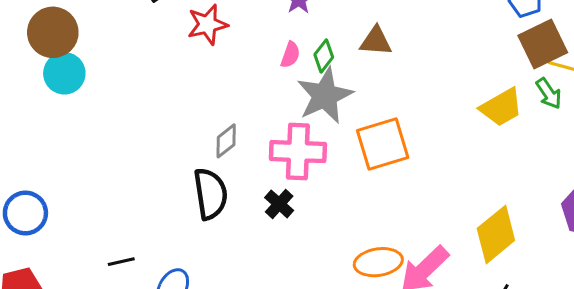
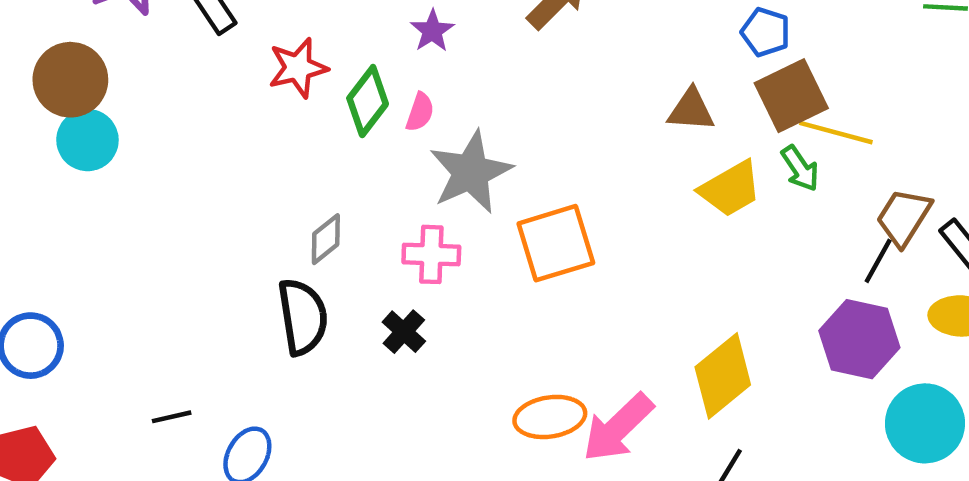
brown triangle: (376, 41) -> (691, 110), moved
green diamond: (324, 56) -> (368, 101), moved, size x1.4
pink cross: (298, 152) -> (431, 254), size x0.7

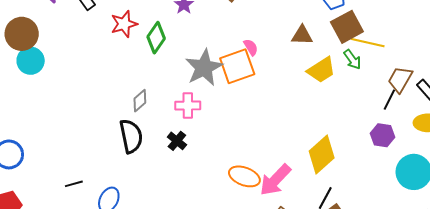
pink semicircle: (420, 112) -> (251, 47), moved, turned -48
orange square: (556, 243) -> (237, 66), moved
purple hexagon: (859, 339) -> (382, 135), size x0.7
orange ellipse: (550, 417) -> (244, 176), turned 32

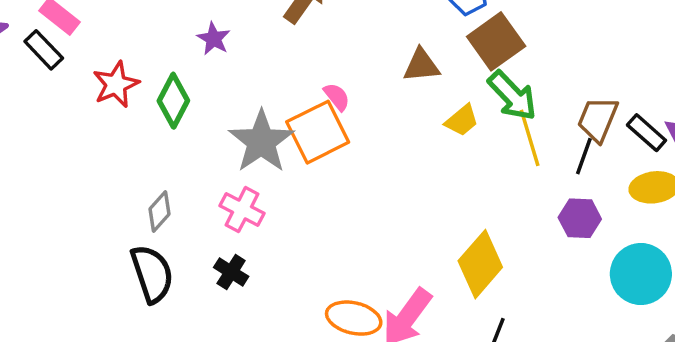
yellow line: (368, 43) -> (530, 138), moved, turned 68
green arrow: (352, 59) -> (512, 96), size x1.5
yellow trapezoid: (321, 70) -> (462, 120), size x0.7
pink cross: (188, 106) -> (242, 209), turned 35

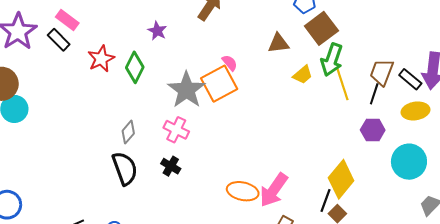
green arrow: (512, 96) -> (332, 60), turned 64
yellow diamond: (480, 264) -> (341, 179), moved

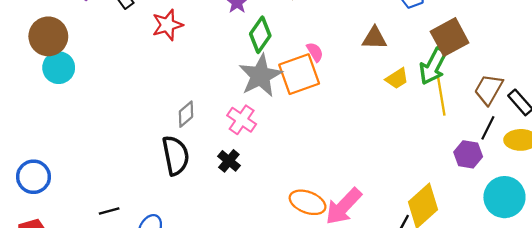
brown square: (321, 28) -> (450, 37), moved
green diamond: (135, 67) -> (260, 35), moved
black line: (374, 94) -> (488, 128), moved

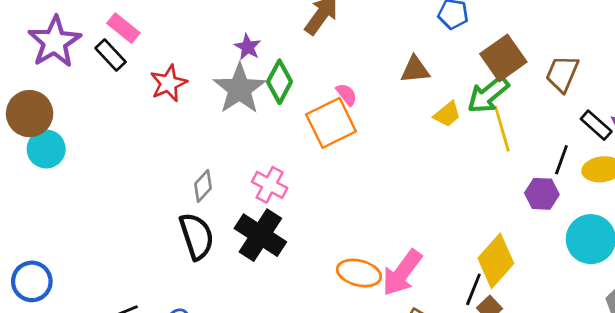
green arrow: (433, 66) -> (488, 95), turned 30
gray star: (260, 76) -> (240, 89), moved
brown trapezoid: (489, 89) -> (562, 74), moved
black cross: (229, 161) -> (260, 235), size x1.8

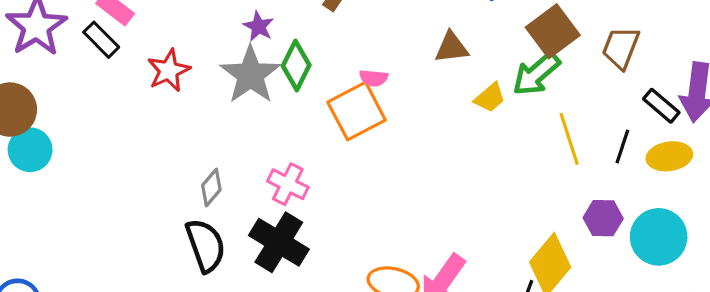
pink semicircle: (347, 94) -> (374, 78), turned 135
yellow line: (502, 129) -> (569, 139), moved
purple hexagon: (542, 194) -> (603, 218), moved

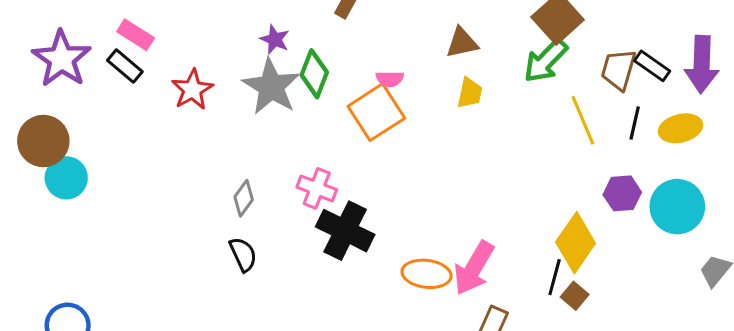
brown trapezoid: (621, 48) -> (618, 70), moved
yellow trapezoid: (490, 98) -> (470, 93), moved, turned -32
black rectangle: (661, 106) -> (652, 66), moved
black cross: (279, 242) -> (345, 231), moved
black semicircle: (206, 245) -> (243, 254), size x0.7

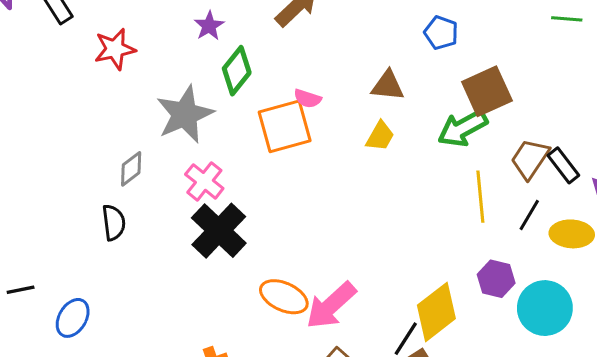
gray star: (271, 87) -> (185, 114), moved

